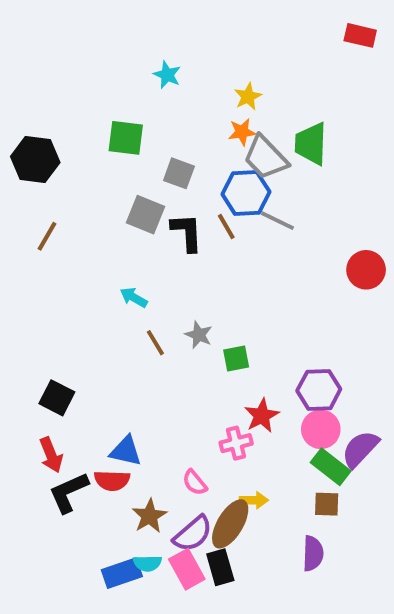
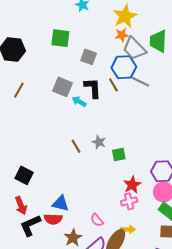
yellow star: (248, 96) -> (125, 16), size x1.6
gray square: (145, 215) -> (63, 87), moved
cyan arrow: (134, 297) -> (79, 102), moved
pink cross: (236, 443) -> (129, 201), moved

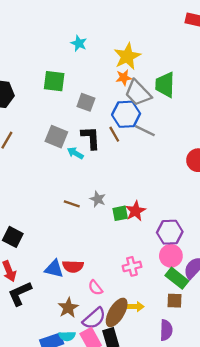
brown line: (76, 146) -> (72, 204), turned -40
red star: (132, 185) -> (136, 211), moved
red semicircle: (53, 219) -> (73, 266), moved
yellow arrow: (128, 229) -> (136, 307), moved

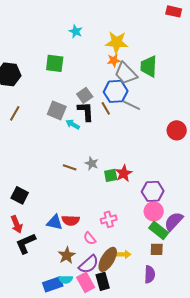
yellow star: (127, 56) -> (117, 42), turned 30
gray square: (86, 102) -> (85, 95), moved, turned 35
pink cross: (132, 266) -> (109, 219), moved

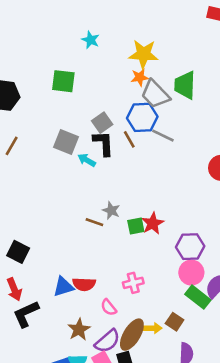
brown line: (70, 167) -> (94, 222), moved
blue triangle: (55, 222) -> (63, 287), turned -30
brown square: (157, 249) -> (175, 322), moved, turned 32

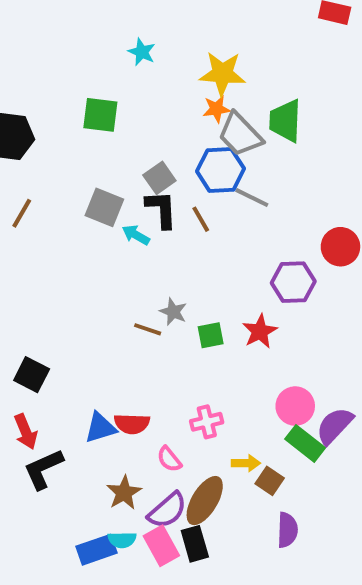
brown line: (129, 139) -> (201, 219), moved
red star: (153, 223) -> (260, 331), moved
purple hexagon: (190, 247) -> (293, 282), moved
yellow arrow: (153, 328) -> (246, 463), moved

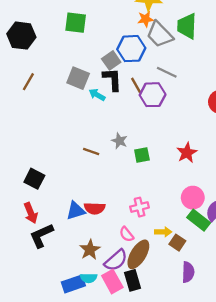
blue hexagon: (220, 170) -> (131, 49), moved
purple hexagon: (293, 282) -> (153, 95), moved
brown line: (148, 329) -> (91, 151), moved
red star: (260, 331) -> (187, 153), moved
pink semicircle: (169, 459) -> (127, 234), moved

